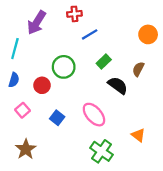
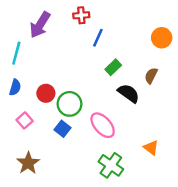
blue line: (90, 34) -> (98, 38), turned -35
green circle: (64, 67) -> (70, 104), moved

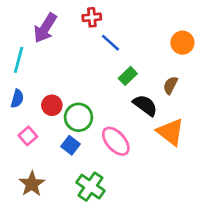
blue line: (98, 38) -> (110, 43), turned -72
orange triangle: (151, 148) -> (170, 132), moved, size x1.6
green cross: (111, 165) -> (91, 187), moved

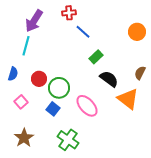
cyan line: (19, 60) -> (26, 46), moved
brown semicircle: (170, 85) -> (140, 73), moved

